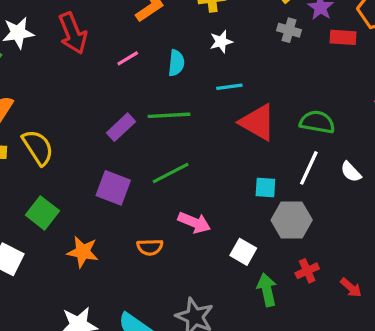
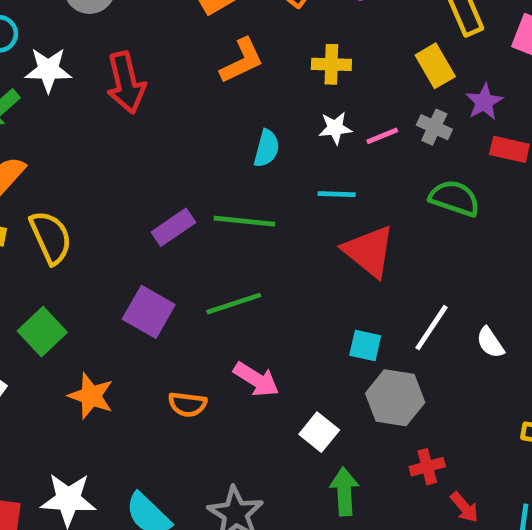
pink line: (128, 58) -> (382, 136), moved
green semicircle: (317, 122) -> (455, 198), moved
red cross: (307, 271) -> (427, 467), moved

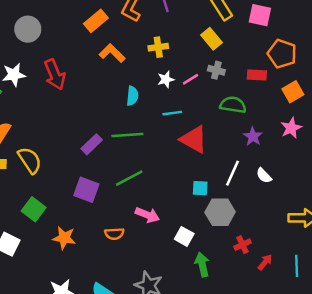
orange L-shape: (242, 61) -> (112, 53), turned -100
purple star: (484, 102) -> (253, 136), moved
red arrow: (464, 507) -> (265, 262), turned -91

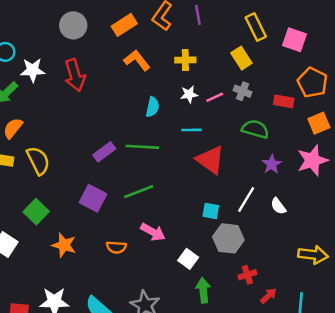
gray circle: (28, 29) -> (73, 25), moved
pink star: (291, 128) -> (312, 160), size x1.4

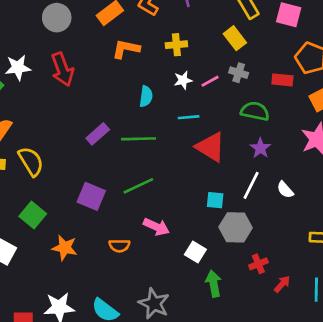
orange L-shape: (137, 60) -> (126, 49), turned -36
purple rectangle: (104, 152) -> (98, 134), moved
purple star: (272, 164) -> (260, 148), moved

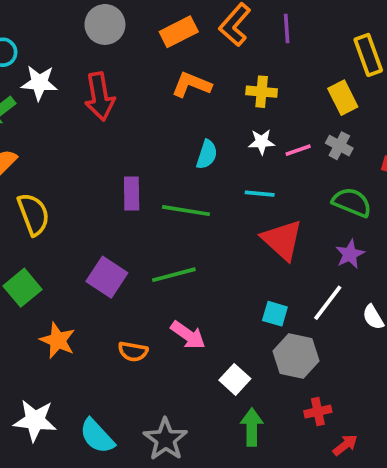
purple rectangle: (98, 134) -> (132, 194), turned -60

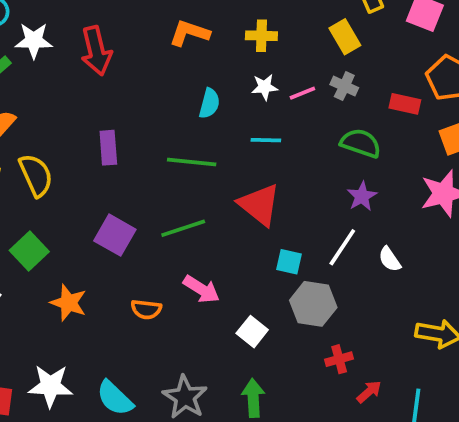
purple rectangle: (132, 194) -> (108, 148), moved
red triangle: (282, 240) -> (259, 205), moved
green arrow: (252, 427) -> (253, 398), moved

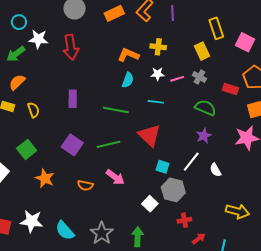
orange L-shape: (189, 33) -> (128, 55), moved
yellow semicircle: (36, 175) -> (33, 110), size x0.7
white square: (252, 332) -> (150, 204), moved

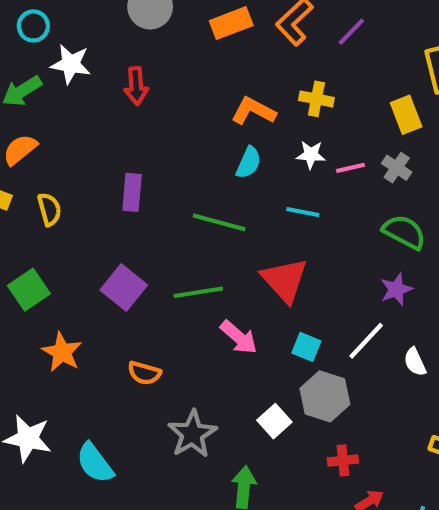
purple line: (173, 13) -> (351, 32), turned 42
red arrow: (71, 47) -> (136, 86), size x0.7
pink arrow: (115, 177) -> (239, 337), moved
gray star: (102, 233) -> (192, 434), moved

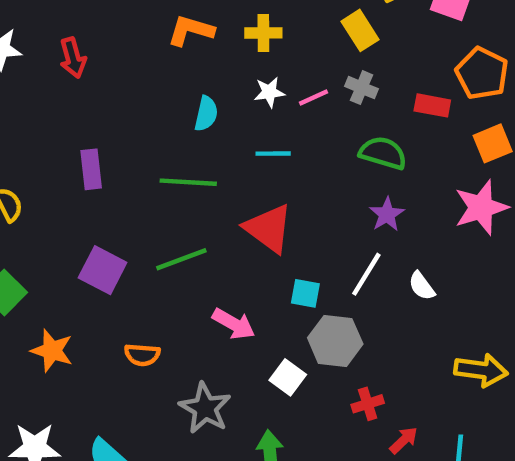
orange L-shape: (253, 111) -> (191, 30), moved
pink arrow: (239, 337) -> (234, 324), moved

